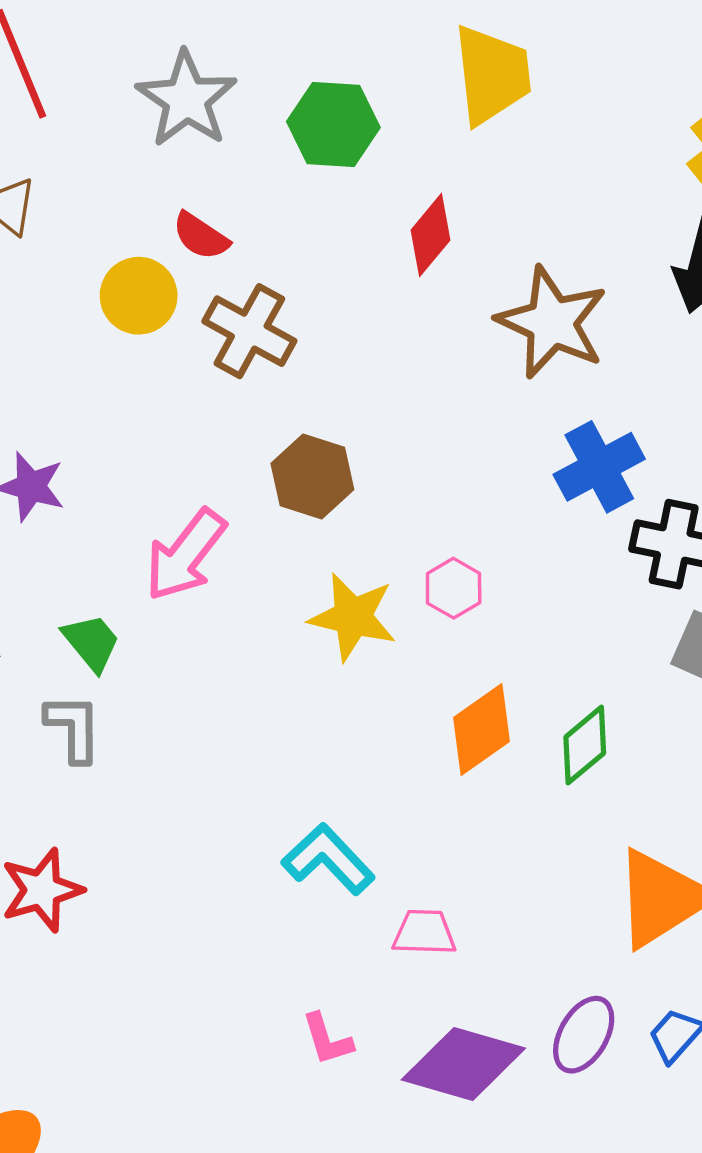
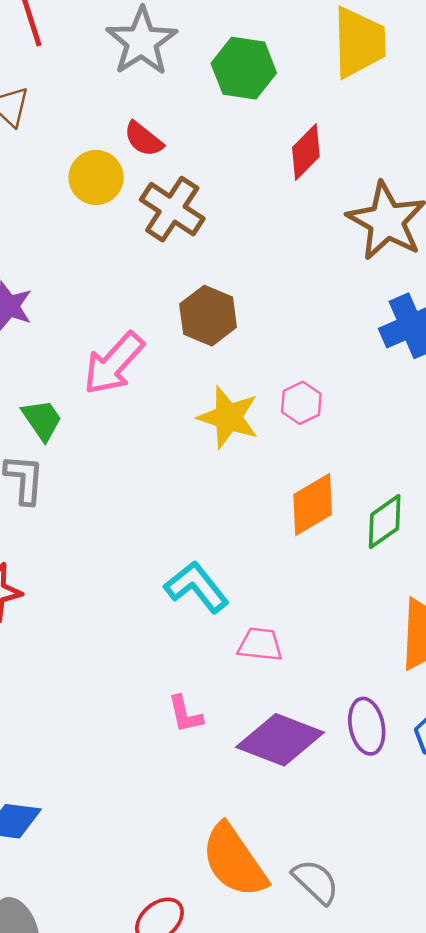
purple ellipse: (584, 1035) -> (367, 726), turned -46

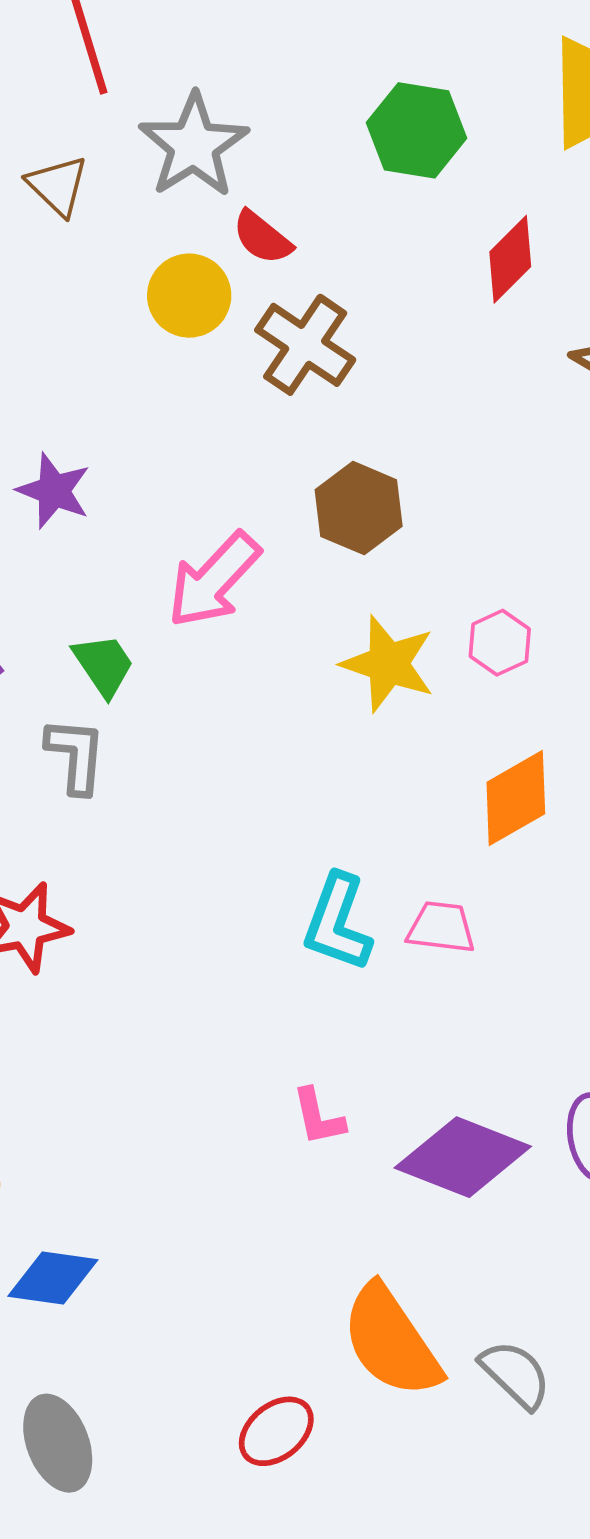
gray star: (142, 41) -> (194, 145), moved
cyan L-shape: (197, 587) -> (337, 923), turned -122
pink trapezoid: (260, 645) -> (441, 927), moved

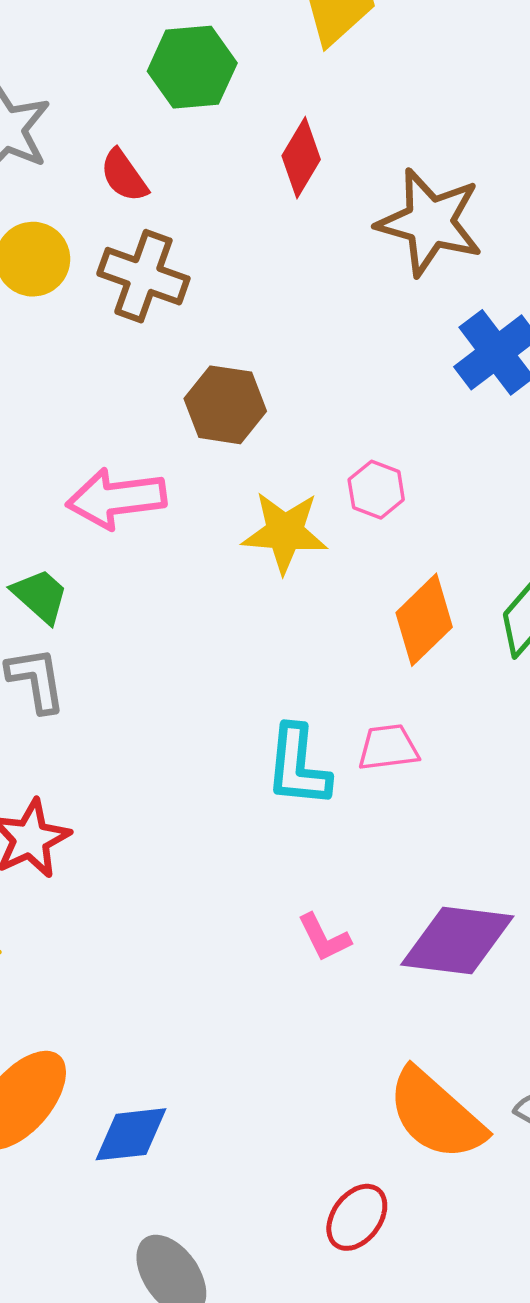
red semicircle: (262, 237) -> (124, 176), moved, turned 30
pink arrow: (214, 580) -> (116, 498), turned 54

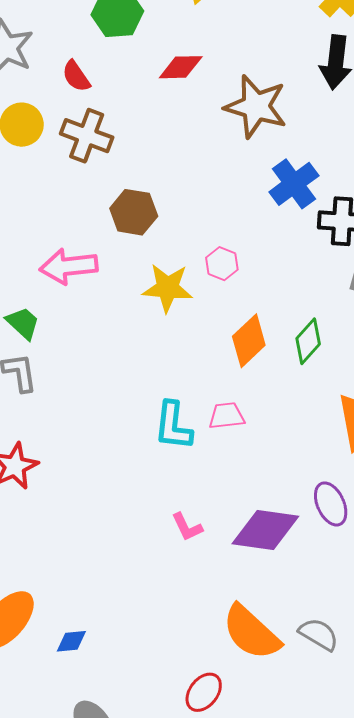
red diamond: (301, 158) -> (181, 67), turned 57
blue diamond: (131, 1134) -> (71, 641), size x0.7

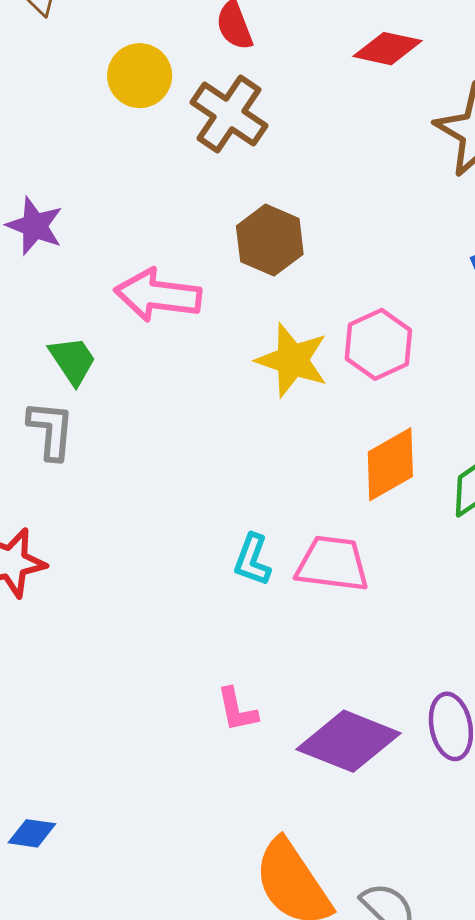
pink hexagon: (222, 264) -> (378, 344), size x1.4
pink trapezoid: (227, 416) -> (332, 564), size x1.4
cyan L-shape: (173, 426) -> (252, 560), size x0.7

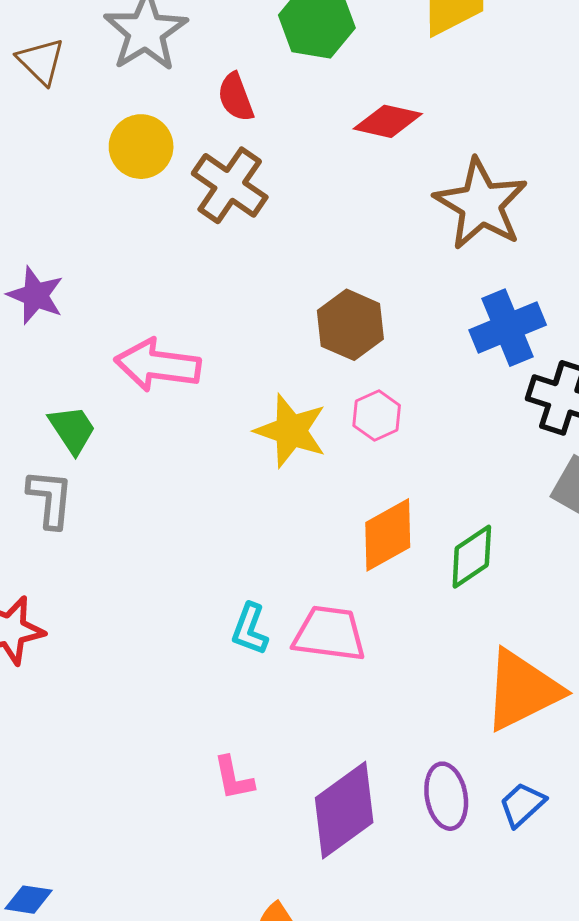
brown hexagon: (270, 240) -> (350, 325), moved
pink hexagon: (378, 344) -> (377, 416), size x0.7
purple diamond: (348, 741) -> (344, 810), turned -58

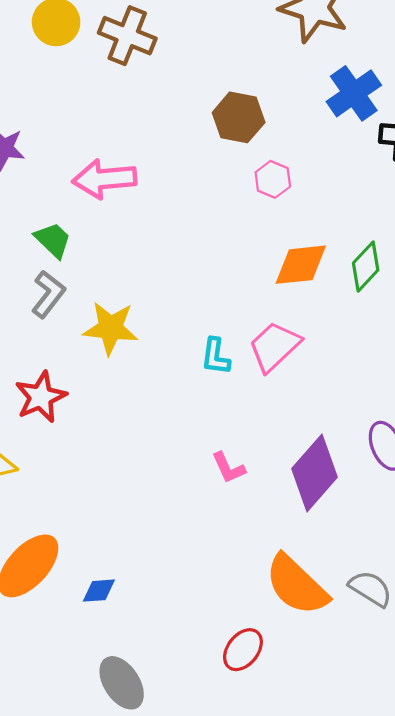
yellow star: (291, 431) -> (111, 328), moved
gray L-shape: (50, 499) -> (48, 294), turned 45
orange diamond: (388, 535) -> (301, 265), turned 36
pink trapezoid: (329, 634) -> (274, 346), turned -38

